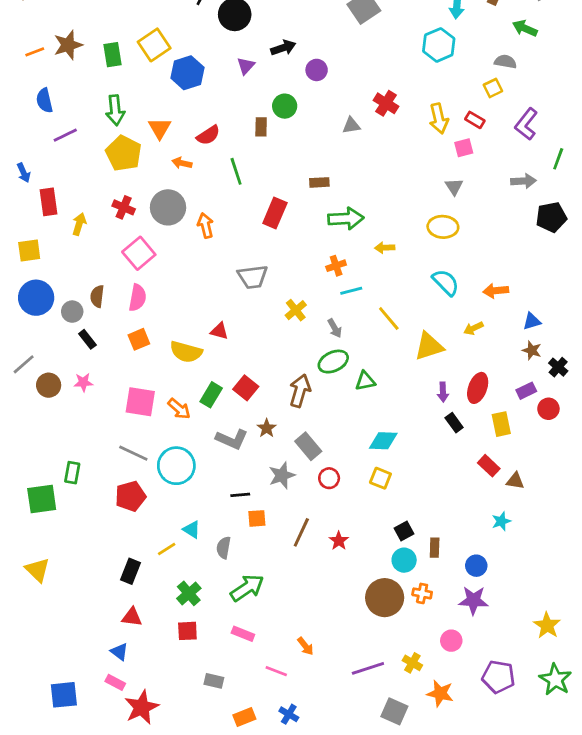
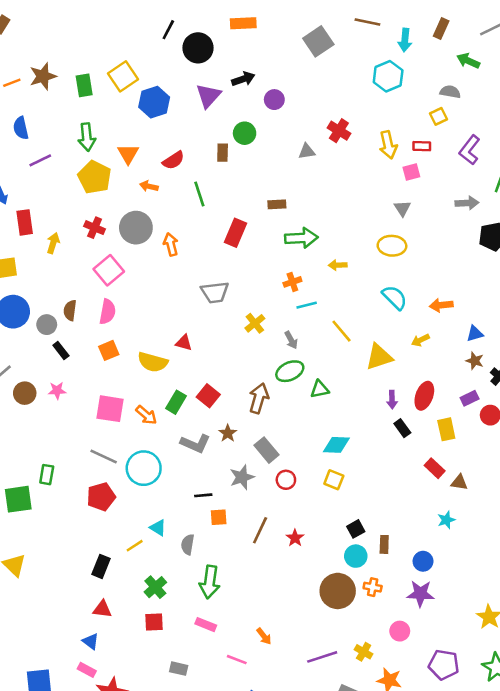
purple triangle: (246, 66) -> (208, 96), size x1.5
red rectangle: (475, 120) -> (422, 146), turned -30
green arrow: (247, 588) -> (210, 582), turned 132

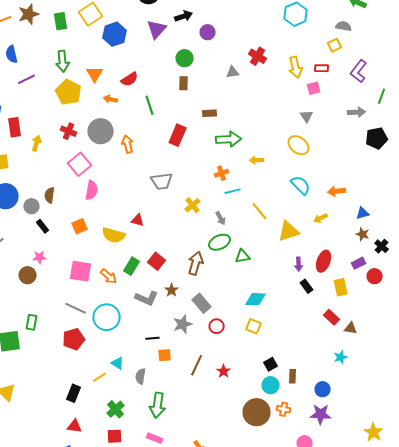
brown rectangle: (223, 153) -> (184, 83), moved
yellow ellipse: (392, 246) -> (299, 145), turned 35
pink semicircle: (107, 312) -> (92, 190), moved
brown circle: (25, 393) -> (28, 275), moved

